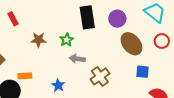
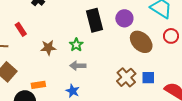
gray arrow: (77, 59) -> (78, 66), moved
blue square: (142, 72) -> (148, 78), moved
brown cross: (100, 76) -> (126, 77), moved

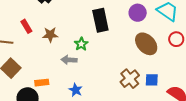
purple circle: (124, 18) -> (138, 13), moved
brown star: (48, 48) -> (50, 35), moved
gray arrow: (78, 66) -> (69, 60), moved

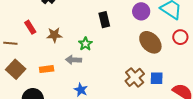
black rectangle: (100, 20) -> (104, 20), size x0.7
orange rectangle: (42, 83) -> (47, 69), moved

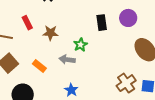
purple circle: (141, 11) -> (128, 18), moved
orange rectangle: (47, 69) -> (39, 66), turned 40

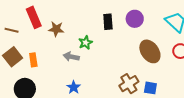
red rectangle: (27, 23) -> (34, 17), size x1.5
orange rectangle: (39, 66) -> (33, 60), moved, turned 40

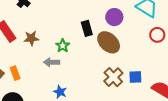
purple circle: (135, 19) -> (114, 17), moved
black rectangle: (108, 22) -> (87, 28), moved
brown ellipse: (150, 51) -> (109, 42), moved

